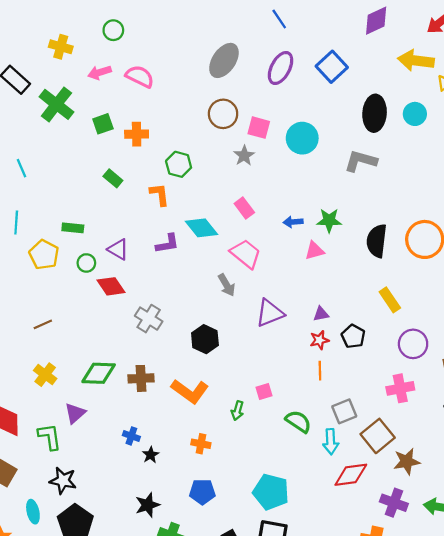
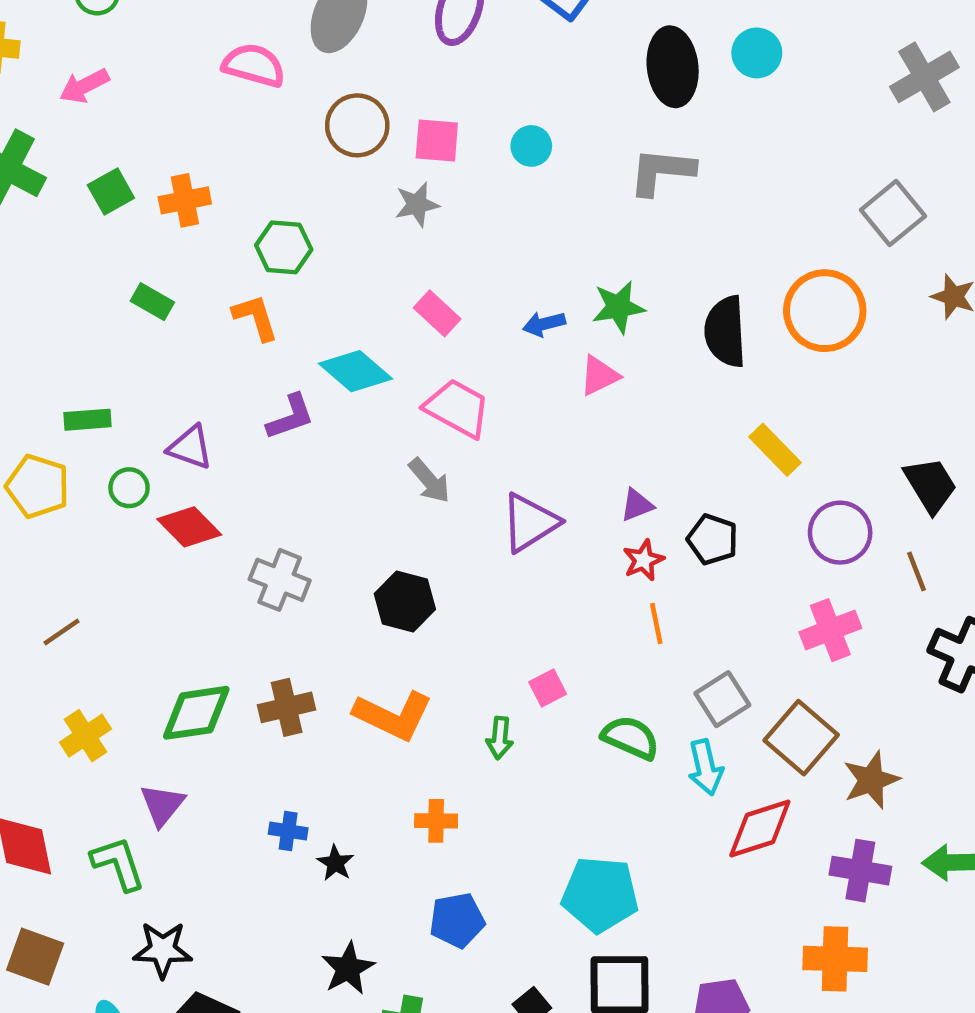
pink semicircle: (140, 76) -> (254, 65), moved
cyan circle: (302, 138) -> (531, 146), size x0.6
gray star: (244, 156) -> (417, 204), turned 30
yellow cross: (45, 375) -> (85, 736), turned 30

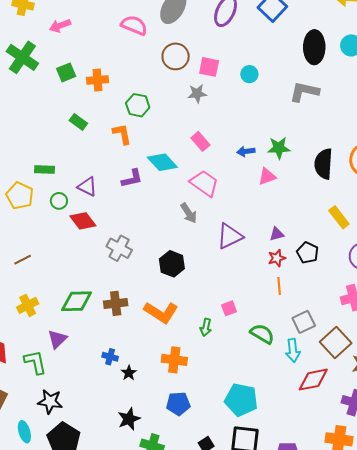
orange cross: (436, 821) -> (174, 360), size x1.4

